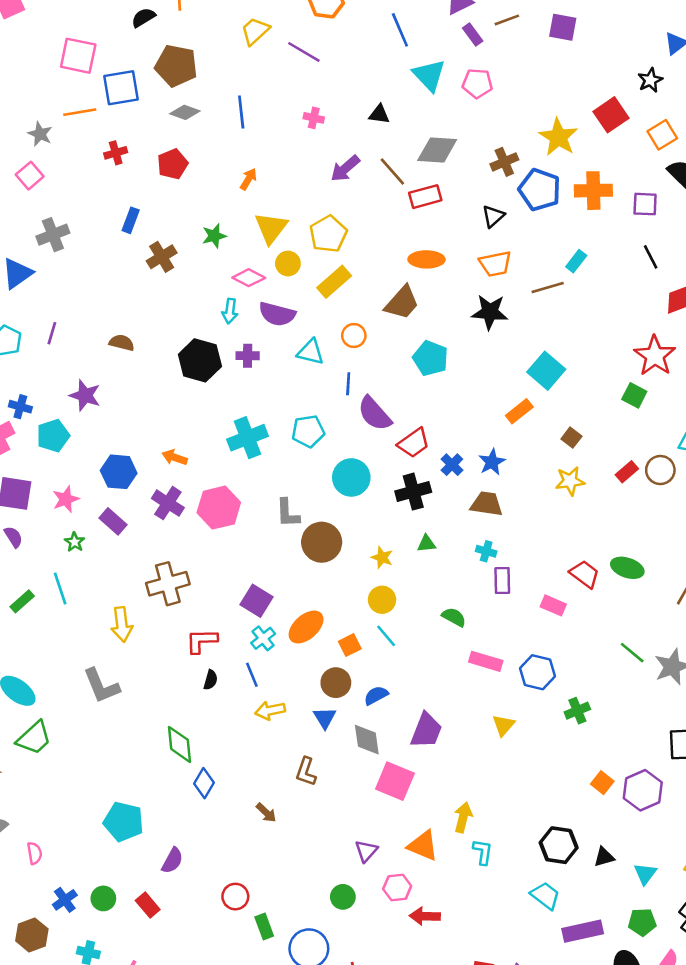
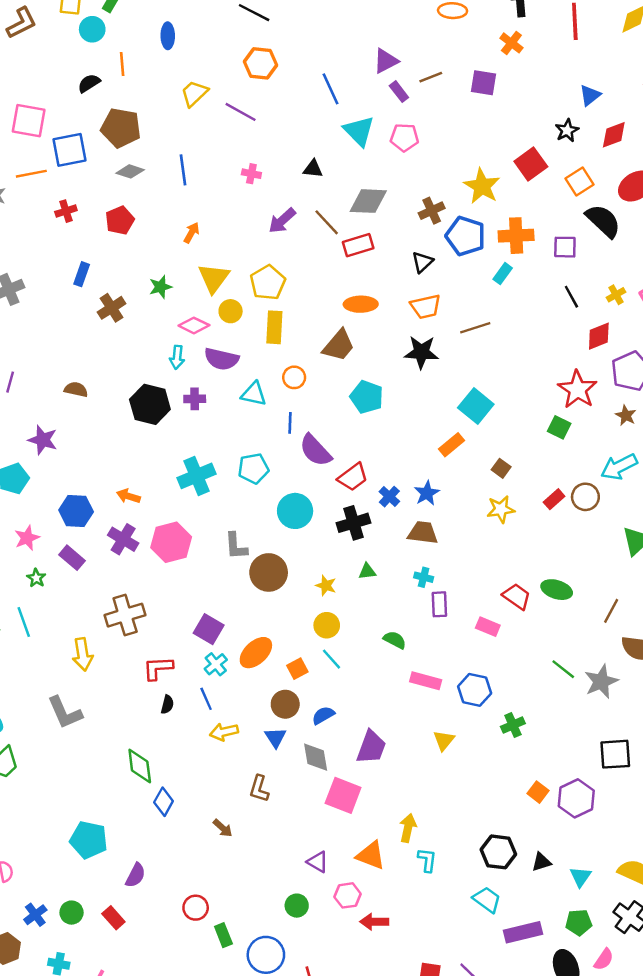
cyan rectangle: (576, 261) -> (503, 274), moved
yellow rectangle: (334, 282) -> (274, 327), turned -44
purple triangle: (366, 851) -> (318, 862), turned -40

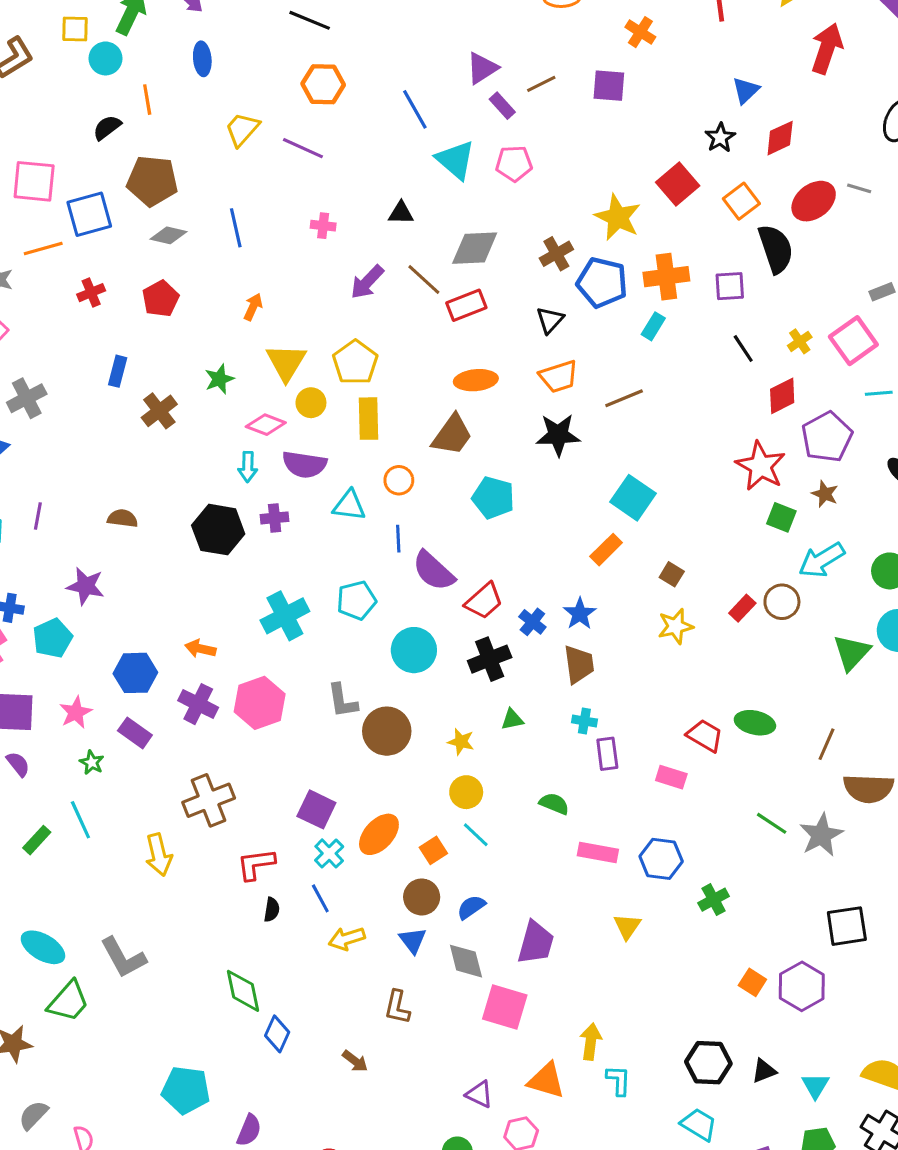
black semicircle: (603, 221) -> (776, 249), turned 33
green square: (559, 427) -> (781, 517), moved
brown trapezoid: (423, 533) -> (579, 664), turned 80
gray L-shape: (65, 713) -> (123, 958), moved

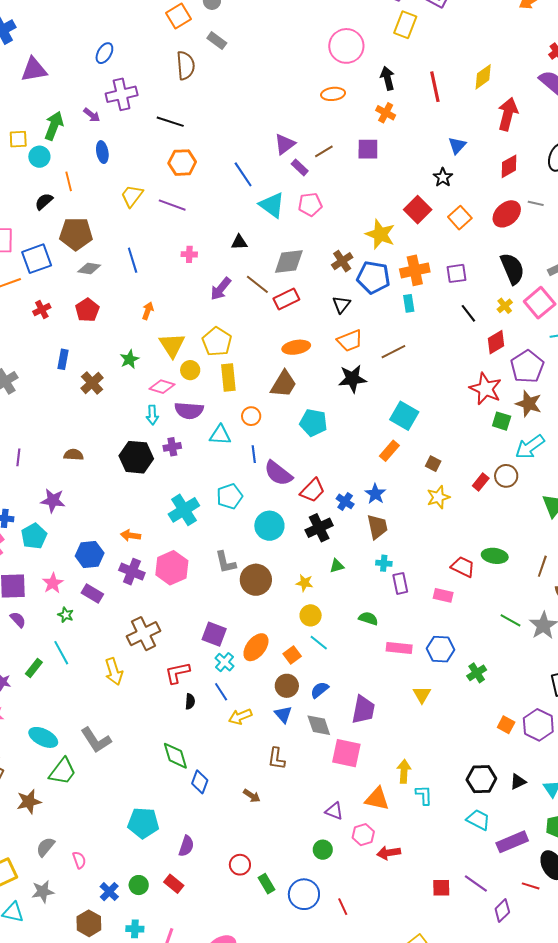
red diamond: (780, 138) -> (509, 166), moved
black semicircle: (776, 249) -> (512, 269), moved
cyan rectangle: (653, 326) -> (409, 303), turned -36
brown star: (825, 494) -> (529, 404), size x1.5

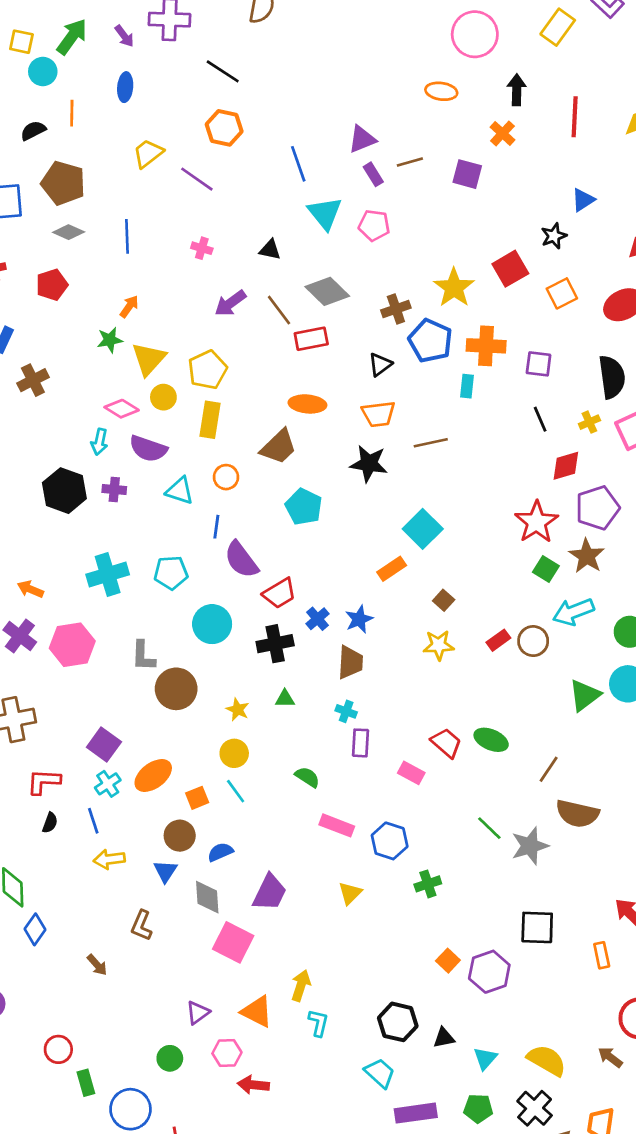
gray diamond: (289, 261) -> (327, 291), turned 36
green star: (129, 359) -> (110, 340), moved
purple triangle: (334, 811) -> (198, 1013), turned 48

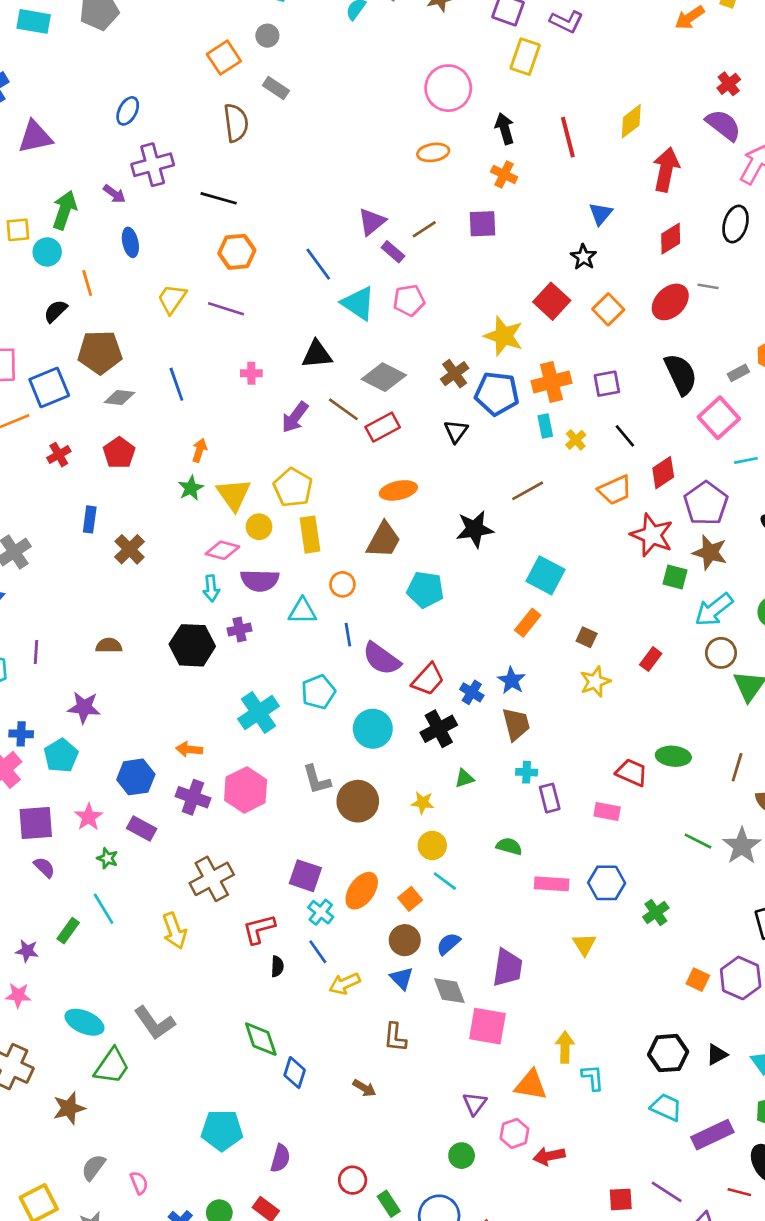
black triangle: (270, 250) -> (317, 354), size x1.4
orange trapezoid: (378, 414) -> (615, 490), moved
yellow cross: (589, 422) -> (576, 440), moved
brown circle: (533, 641) -> (721, 653), moved

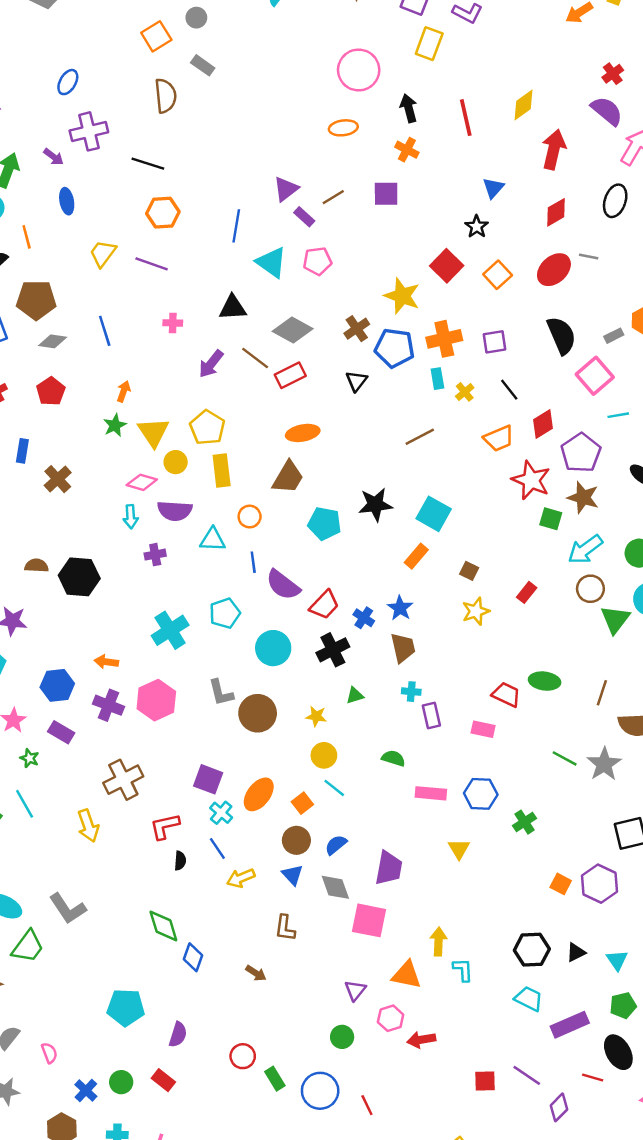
blue line: (318, 264) -> (236, 226), turned 44
black star: (475, 529) -> (375, 505), moved
black hexagon: (192, 645) -> (79, 577), moved

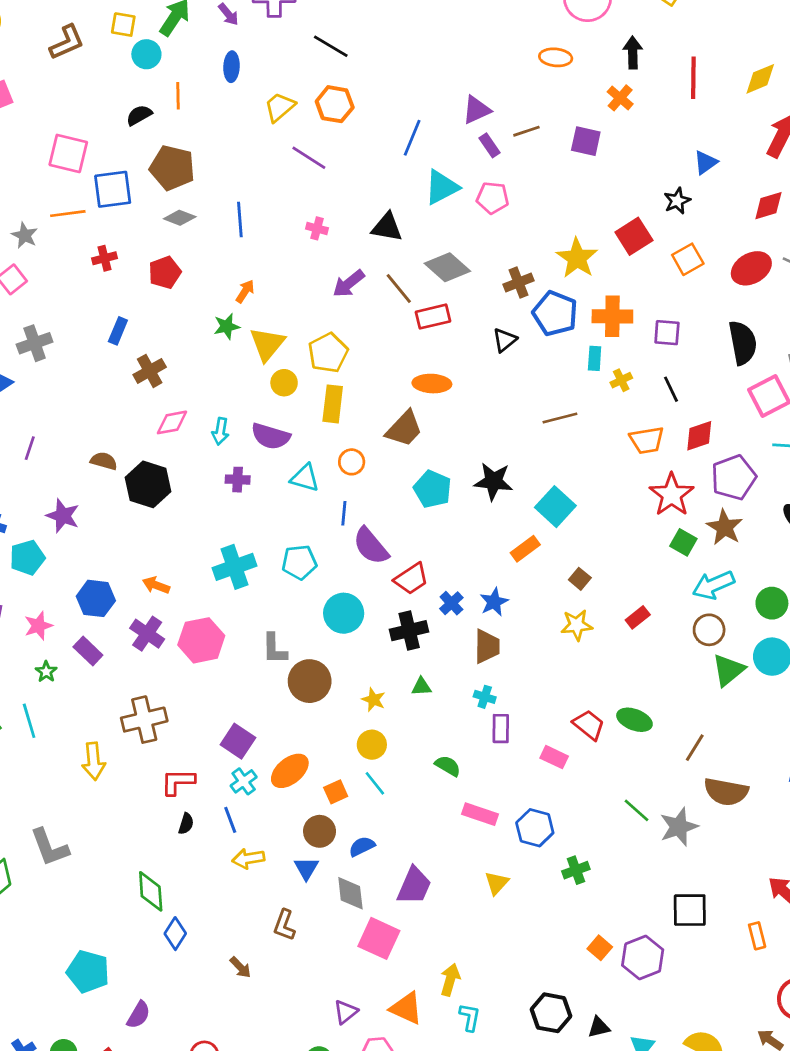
yellow trapezoid: (103, 253) -> (280, 107), moved
cyan triangle: (271, 262) -> (442, 187), turned 44
pink diamond: (142, 482) -> (172, 422), moved, turned -40

